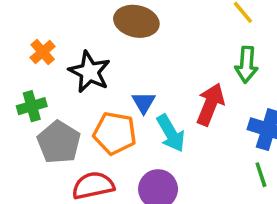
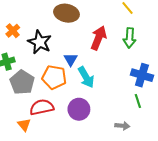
red arrow: (210, 104) -> (99, 38), moved

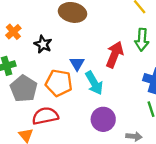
red arrow: (99, 38) -> (115, 55), moved
black star: (40, 42) -> (43, 44), size x0.7
purple circle: (79, 109) -> (103, 119), moved

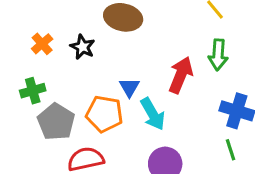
black star: (43, 44) -> (83, 47), moved

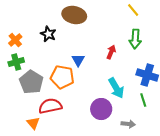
orange cross: (42, 44) -> (15, 40), moved
red arrow: (181, 75) -> (111, 52), size x0.6
cyan arrow: (153, 114) -> (116, 88), moved

